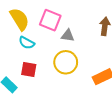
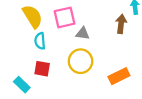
pink square: (50, 20) -> (65, 17), turned -35
cyan semicircle: (27, 43) -> (40, 41), turned 56

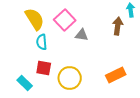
pink square: (65, 17) -> (65, 20), turned -30
yellow circle: (81, 61) -> (70, 78), moved

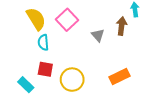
gray triangle: (82, 35) -> (98, 35), moved, turned 40

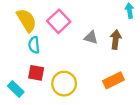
brown arrow: (122, 26) -> (116, 40), moved
gray triangle: (98, 35) -> (91, 37), turned -32

